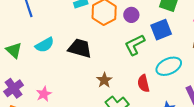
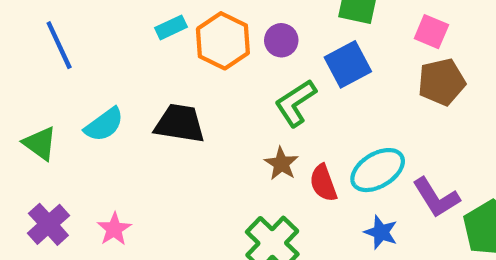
cyan ellipse: (169, 66) -> (378, 170), moved
brown star: (104, 80) -> (281, 164), moved

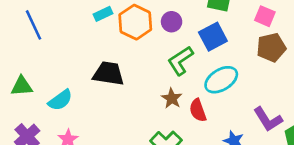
cyan semicircle: (104, 125) -> (60, 100), moved
green triangle: (40, 143) -> (22, 86), turned -40
cyan ellipse: (378, 170) -> (221, 80), moved

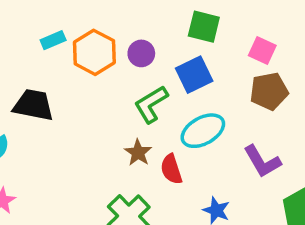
black trapezoid: (109, 74) -> (33, 105), moved
purple L-shape: (268, 119) -> (262, 161), moved

